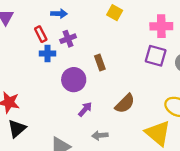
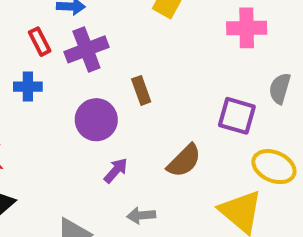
purple cross: (68, 39) -> (86, 49), size x1.5
blue cross: (48, 53) -> (28, 87), moved
purple square: (156, 56) -> (237, 116), moved

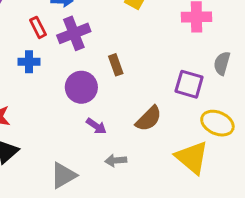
purple arrow: (116, 170) -> (96, 126), turned 84

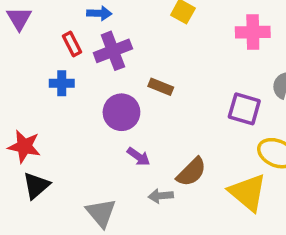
brown rectangle: (116, 65) -> (161, 87), turned -48
brown semicircle: (149, 119) -> (191, 172), moved
gray triangle: (63, 175) -> (101, 213), turned -40

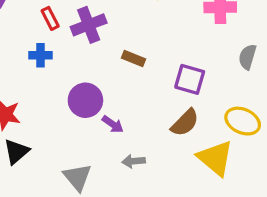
purple square: (244, 109) -> (190, 79), moved
purple circle: (121, 112) -> (85, 100), moved
brown semicircle: (191, 172) -> (185, 123), moved

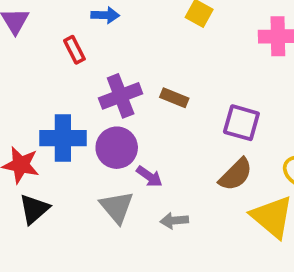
purple cross: (89, 25) -> (121, 96), moved
blue cross: (41, 55) -> (63, 138), moved, size x1.6
gray triangle: (77, 177) -> (117, 207), moved

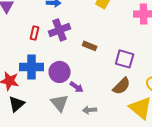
red rectangle: (74, 50) -> (35, 33), moved, turned 40
purple cross: (121, 96) -> (60, 30), moved

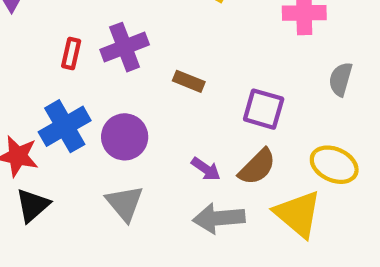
blue cross: (32, 67) -> (65, 126), turned -30
purple arrow: (77, 87) -> (206, 169), moved
gray arrow: (90, 110) -> (219, 218), moved, size x1.6

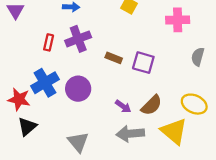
purple square: (264, 109) -> (143, 63), moved
gray triangle: (125, 203) -> (78, 142), moved

